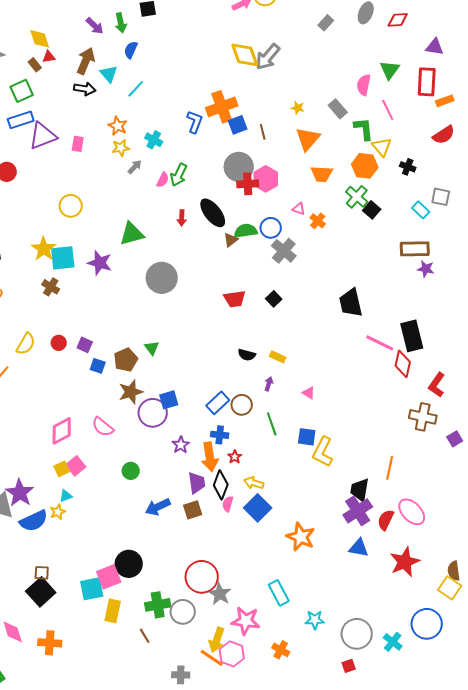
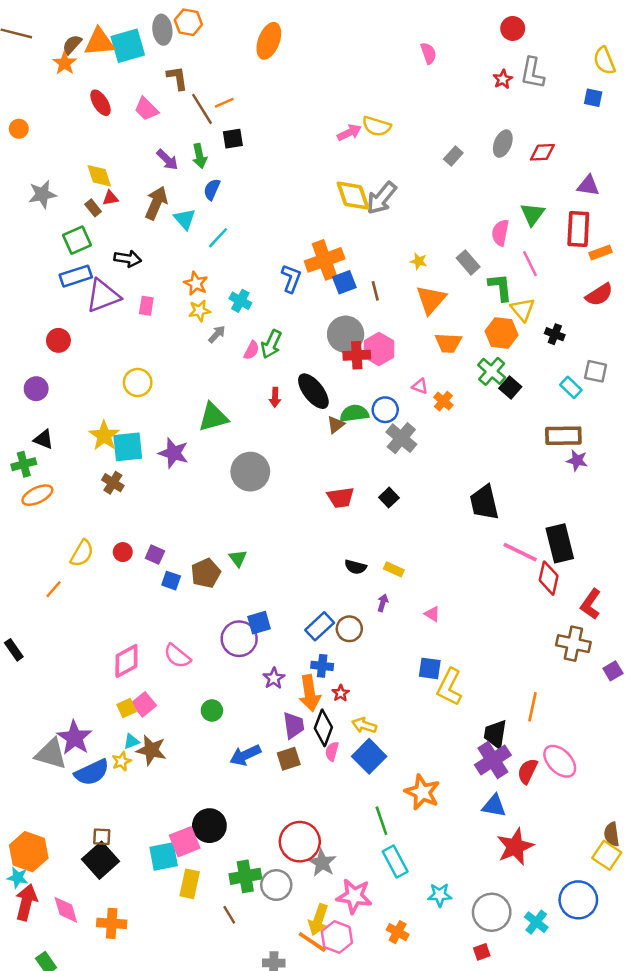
black arrow: (85, 89) -> (128, 259), moved
brown star: (131, 392) -> (151, 750), moved, turned 30
green line: (272, 424) -> (381, 821), moved
red star: (405, 562) -> (515, 847), moved

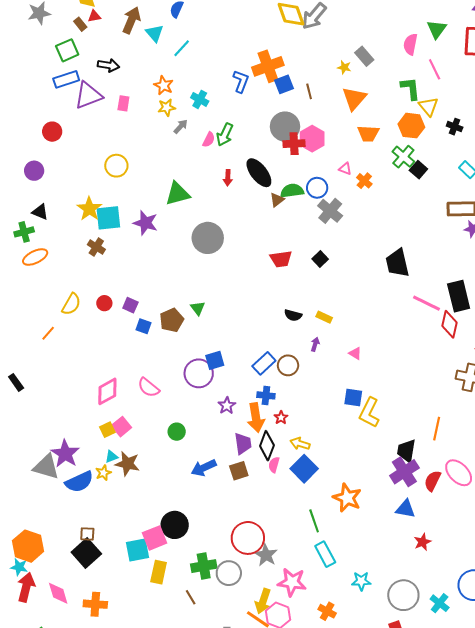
gray rectangle: (468, 262) -> (364, 56), moved
red star: (515, 847) -> (422, 542), size x0.6

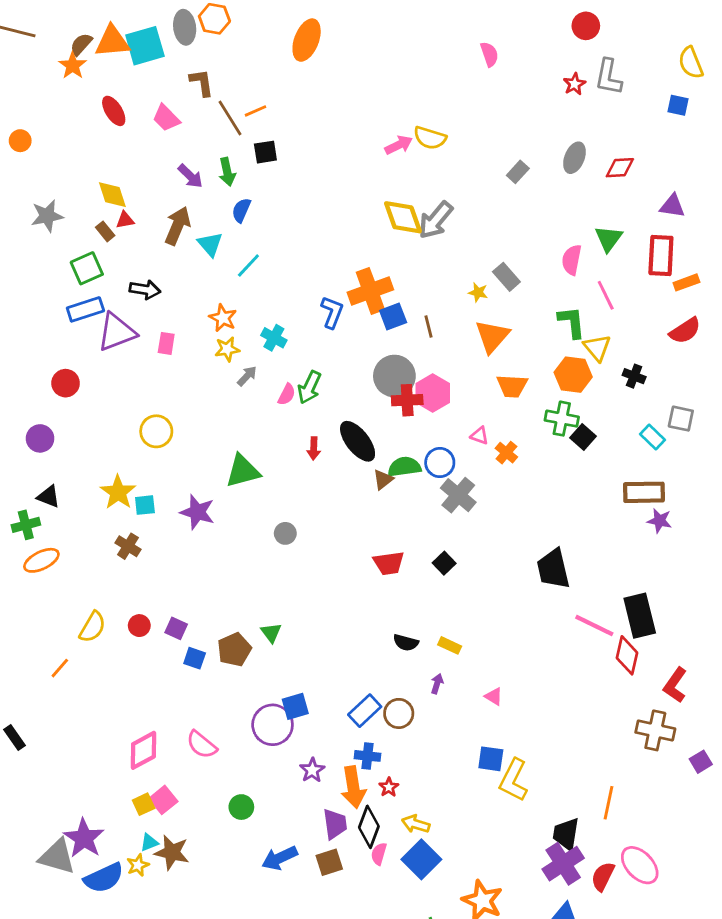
green cross: (403, 157) -> (562, 419), turned -30
cyan square: (108, 218) -> (145, 505), size x0.6
gray circle: (208, 238) -> (285, 533), size x0.5

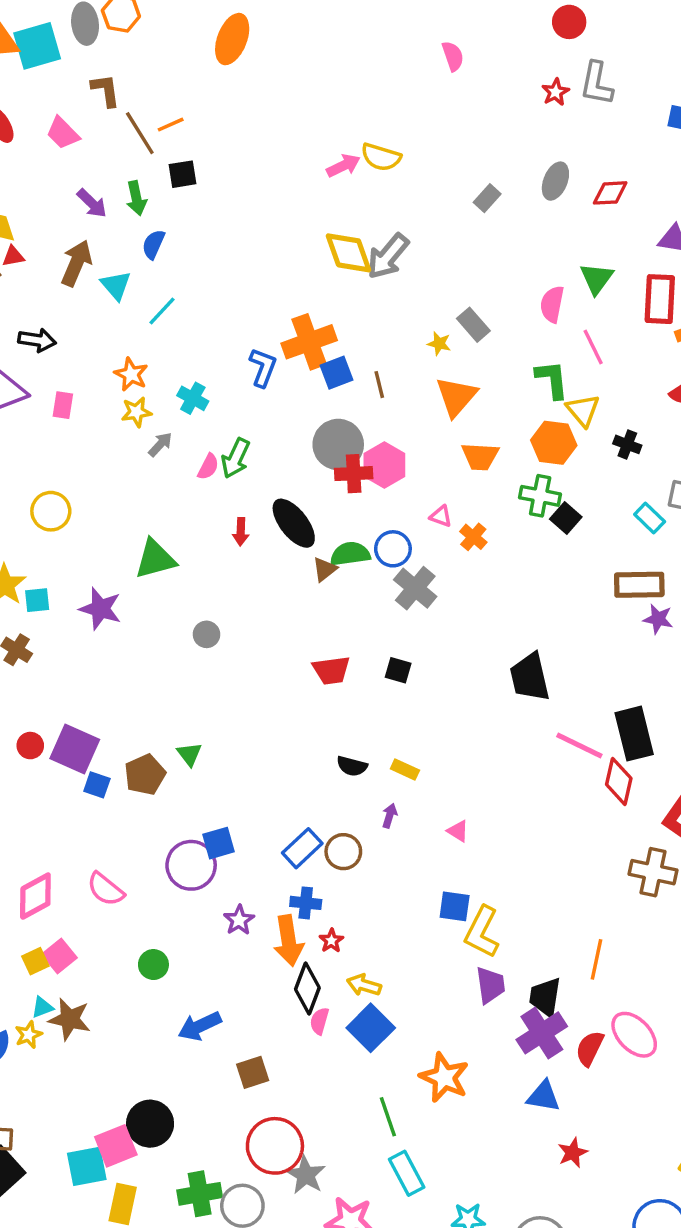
black square: (444, 563) -> (398, 670), turned -30
purple square: (176, 628) -> (75, 749), size x1.8
purple trapezoid: (335, 824) -> (490, 985), moved
brown square: (329, 862) -> (253, 1072), moved

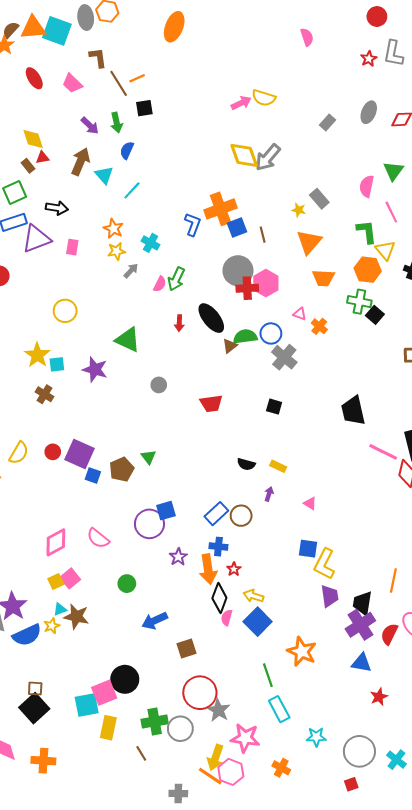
cyan square: (37, 46) -> (57, 31), turned 36
green triangle: (155, 559) -> (128, 340), turned 40
red trapezoid: (331, 670) -> (211, 403), moved

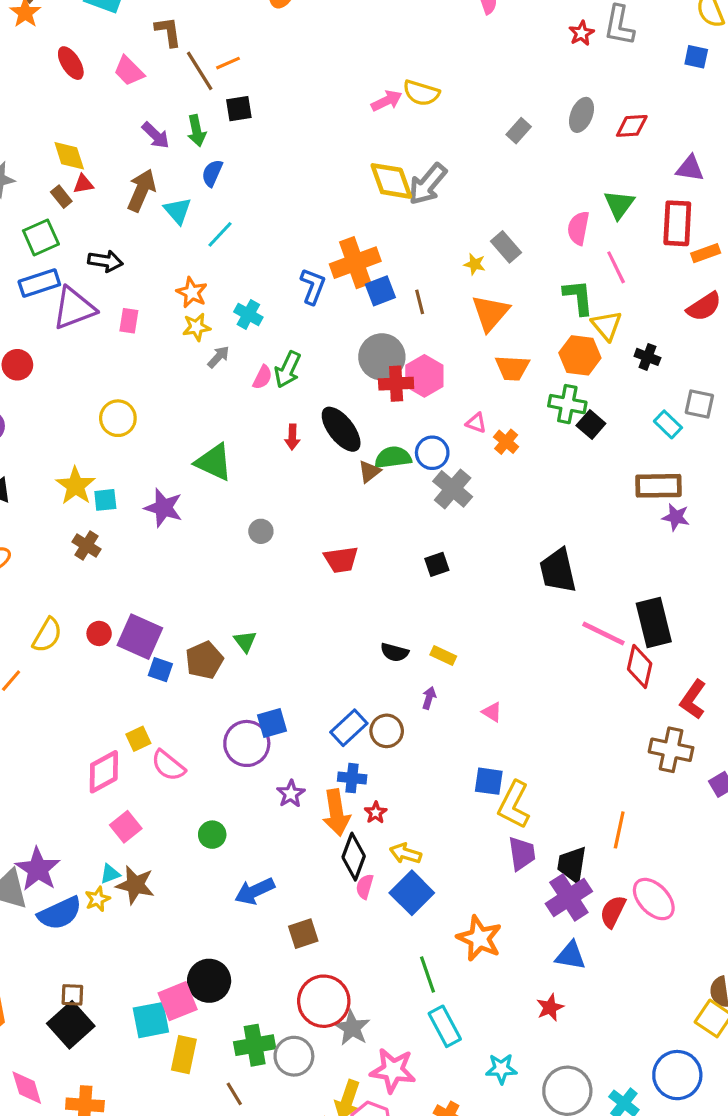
black square: (274, 407) -> (437, 564), turned -35
yellow square: (56, 582) -> (138, 739), moved
red star: (379, 697) -> (550, 1007), moved

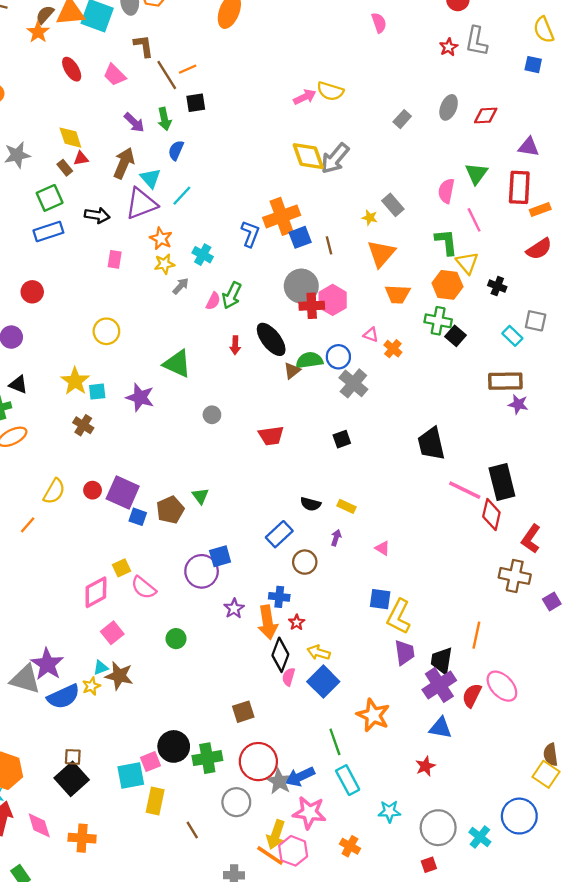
purple triangle: (74, 308) -> (141, 204), moved
blue rectangle: (349, 728) -> (279, 534), moved
blue arrow: (255, 891) -> (300, 777), moved
pink square: (178, 1001) -> (150, 762), size x0.7
green cross: (255, 1045) -> (207, 758), moved

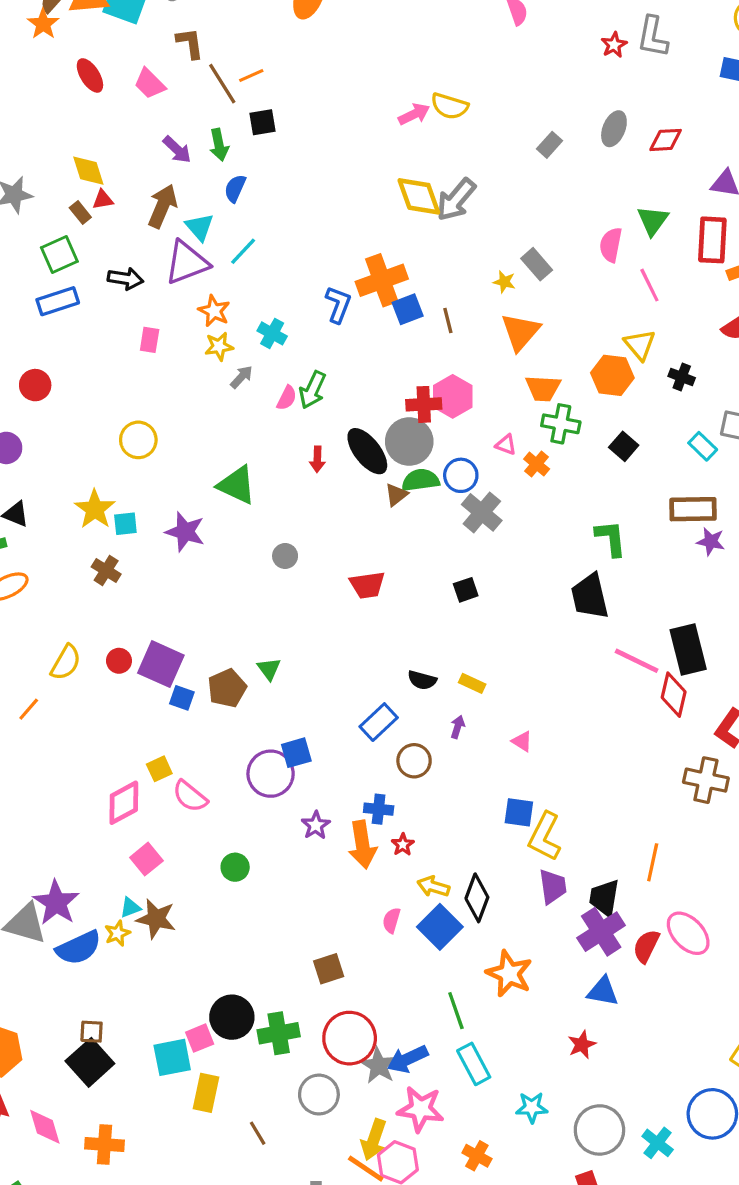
green L-shape: (446, 242) -> (611, 538), moved
gray circle: (301, 286) -> (409, 441), moved
green cross: (438, 321) -> (561, 424), moved
black diamond: (280, 655) -> (477, 898), moved

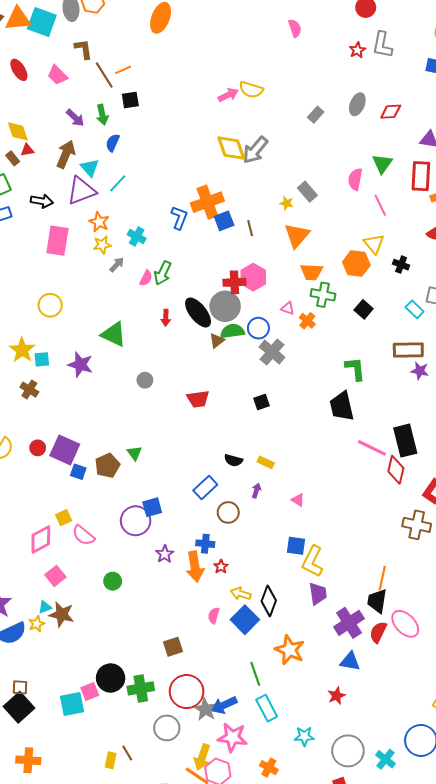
pink rectangle: (150, 340) -> (57, 241), size x1.8
black trapezoid: (604, 898) -> (377, 601), moved
yellow rectangle: (206, 1093) -> (111, 760), moved, size x0.7

